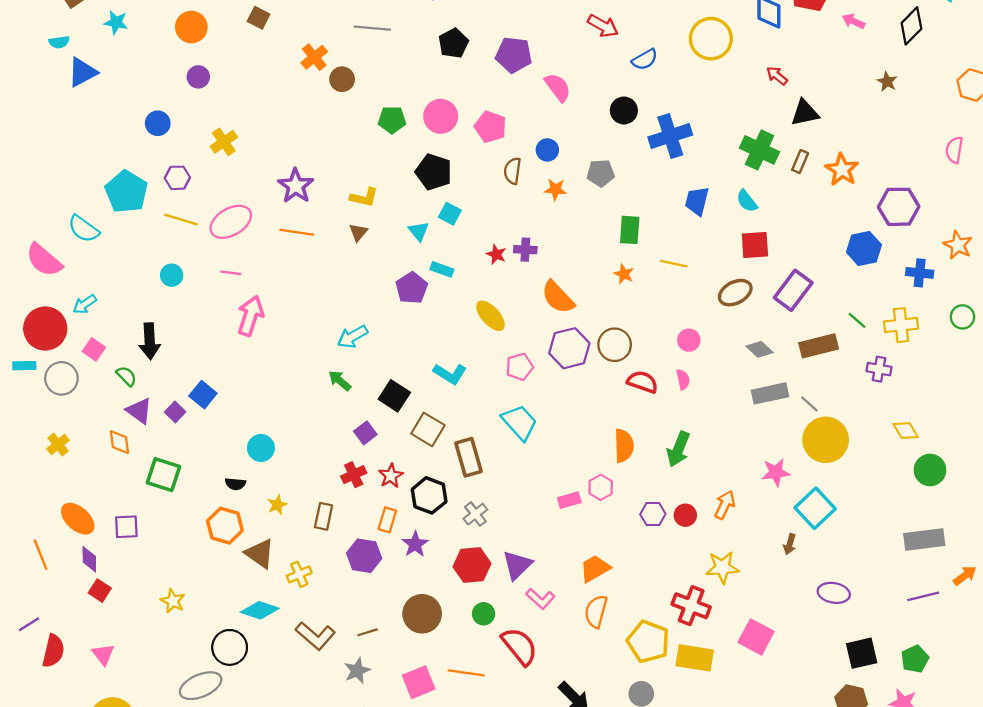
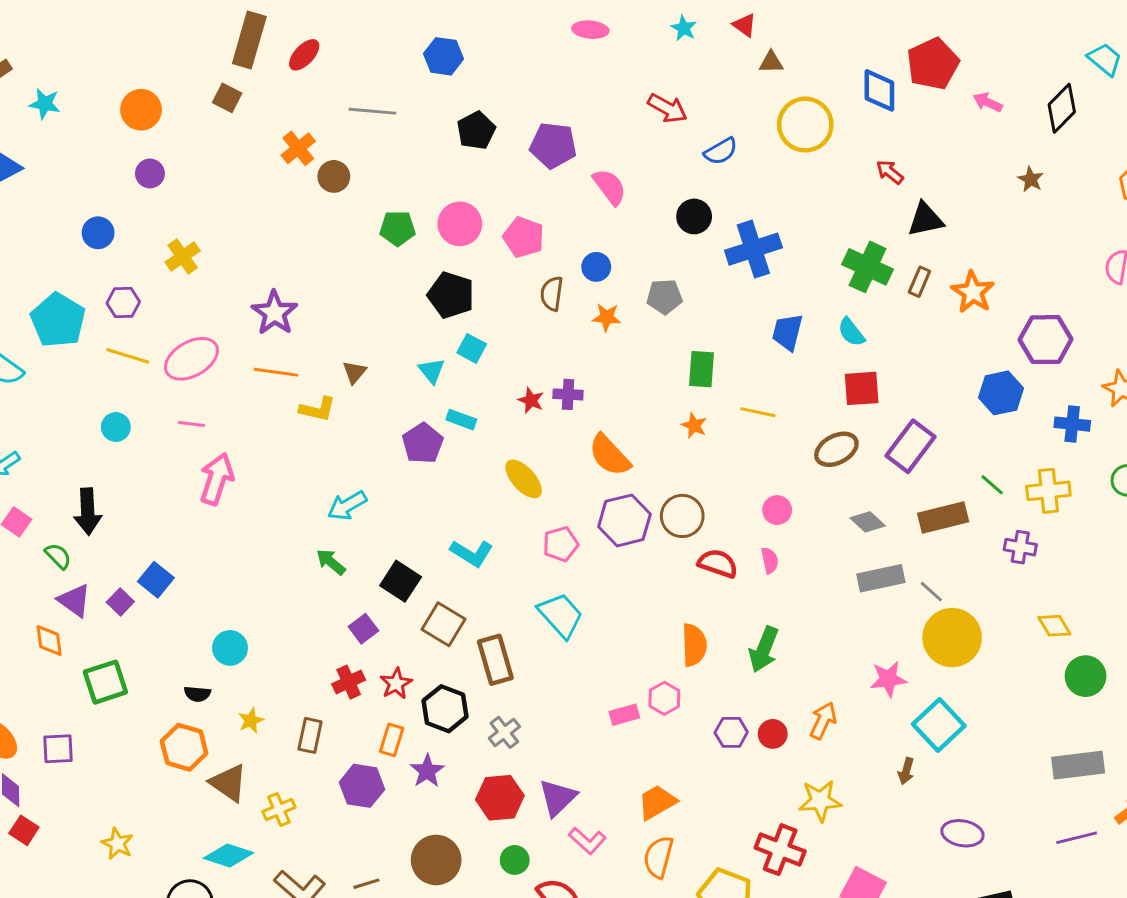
yellow L-shape: (364, 197) -> (317, 409), moved
green square: (164, 475) -> (105, 682), turned -36

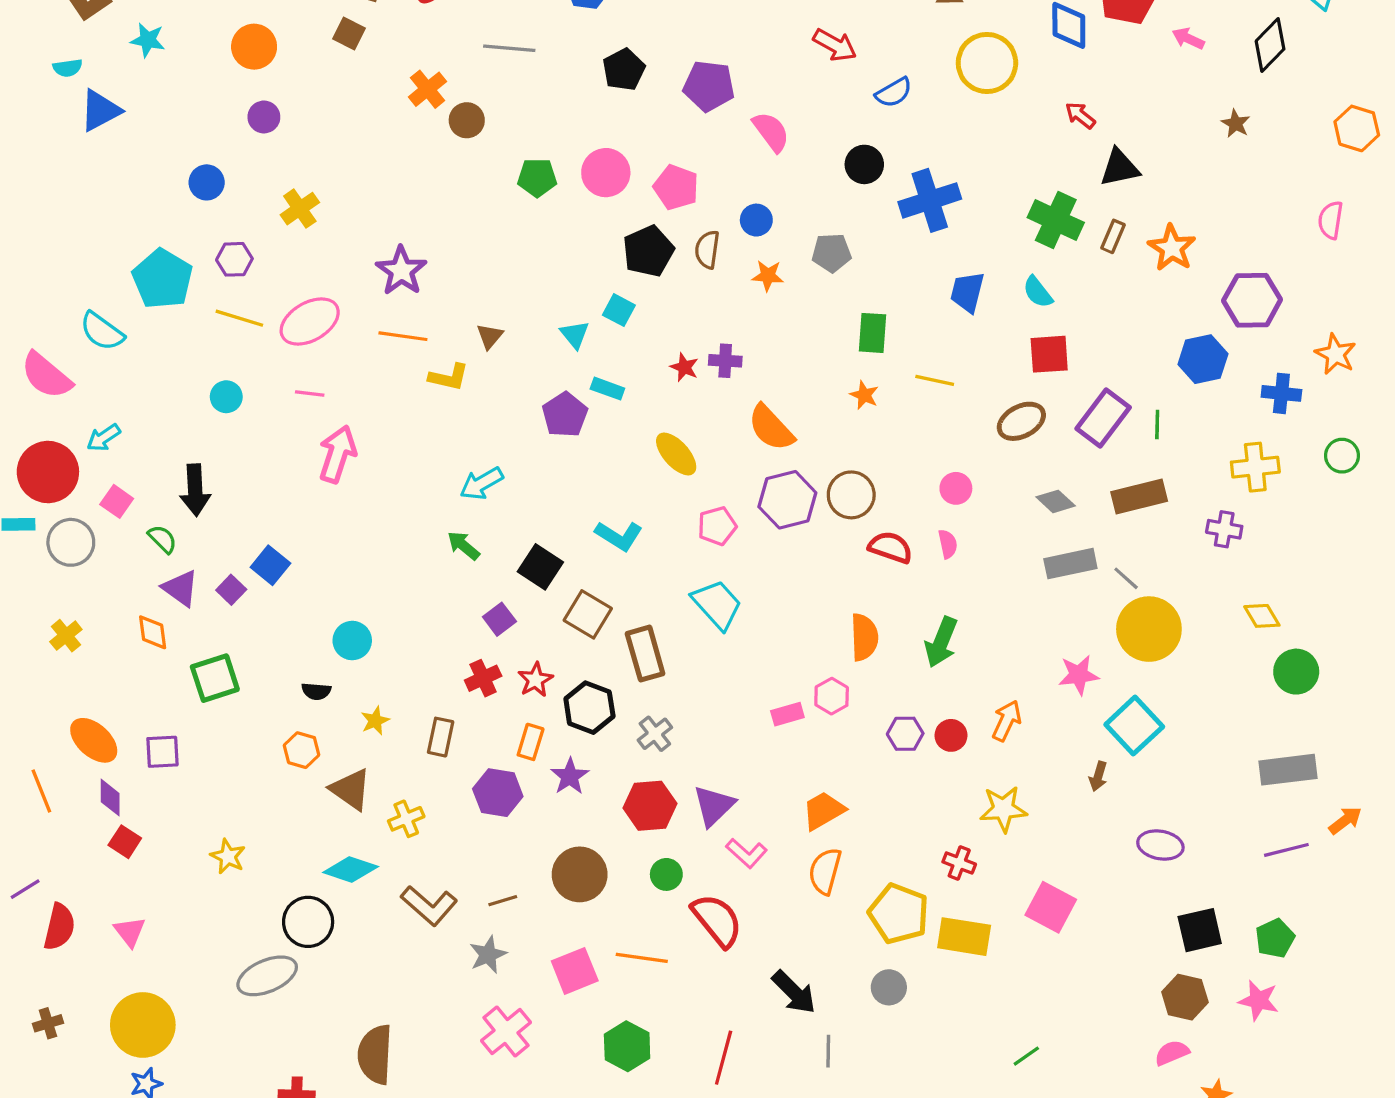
black pentagon: (451, 295) -> (648, 251), moved, turned 30
green line: (992, 485) -> (1157, 425), moved, turned 50
orange hexagon: (184, 747) -> (302, 750), size x0.7
red cross: (780, 850) -> (959, 863), size x0.6

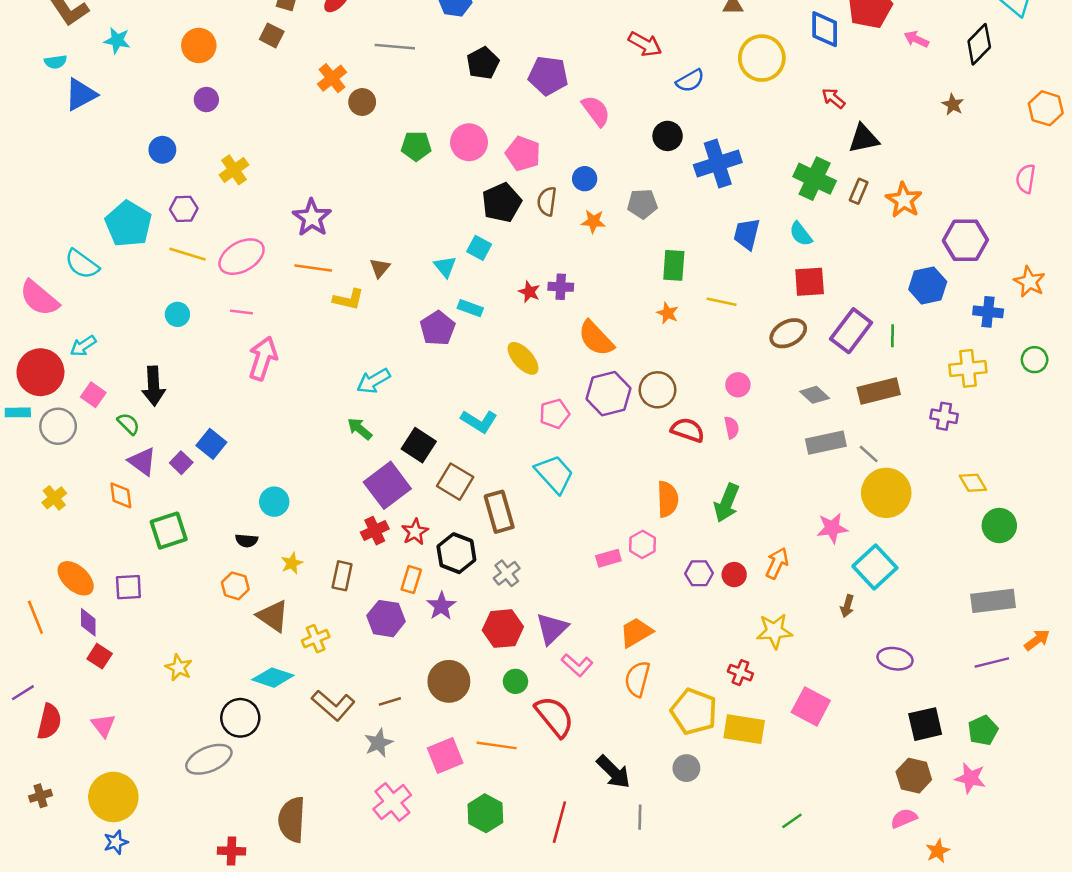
purple square: (499, 619) -> (387, 485), size x1.8

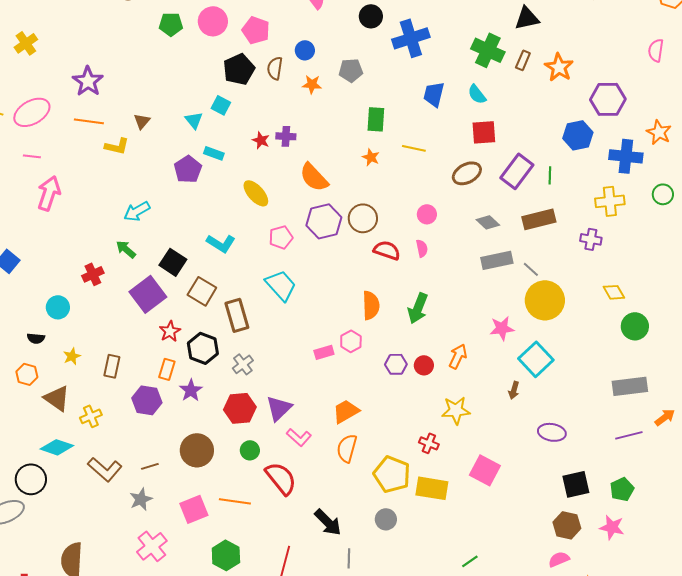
blue cross: (988, 312) -> (626, 156), size x1.4
red cross: (375, 531) -> (93, 274), moved

